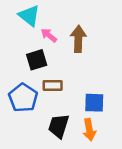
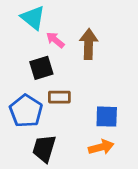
black trapezoid: (59, 126) -> (44, 149), moved
orange arrow: (89, 130) -> (101, 147), turned -95

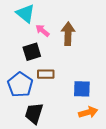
orange arrow: (101, 147) -> (88, 112), moved

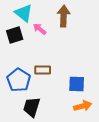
brown arrow: (68, 34) -> (64, 16), moved
black square: (32, 52) -> (15, 35), moved

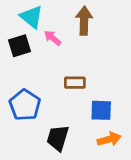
brown rectangle: (43, 70) -> (75, 83), moved
black trapezoid: (32, 107) -> (58, 138), moved

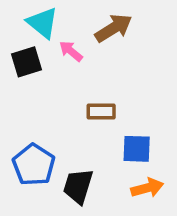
brown arrow: (84, 21) -> (114, 28), turned 56
blue pentagon: (25, 105) -> (34, 165), moved

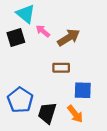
brown arrow: (114, 28) -> (69, 37), moved
orange arrow: (147, 188) -> (75, 114), moved, turned 66

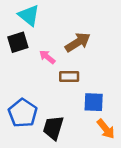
pink arrow: (43, 31) -> (47, 57), moved
orange arrow: (75, 114) -> (106, 129), moved

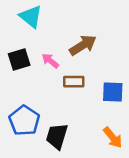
black square: (18, 42) -> (19, 59), moved
blue square: (94, 102) -> (113, 92), moved

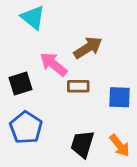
black square: (19, 59) -> (20, 84), moved
pink arrow: (50, 61) -> (53, 64), size x1.5
black trapezoid: (57, 136) -> (82, 144), moved

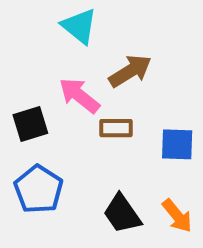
cyan triangle: (33, 17) -> (79, 26), moved
black trapezoid: (82, 144) -> (122, 214), turned -52

